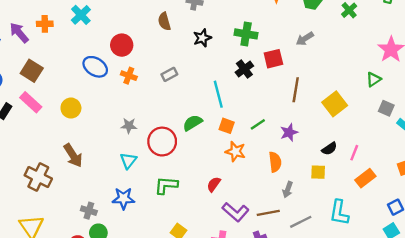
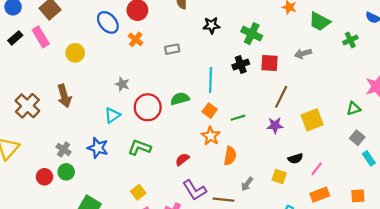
purple star: (289, 132) -> (275, 125), moved
orange semicircle: (275, 162) -> (230, 156), moved

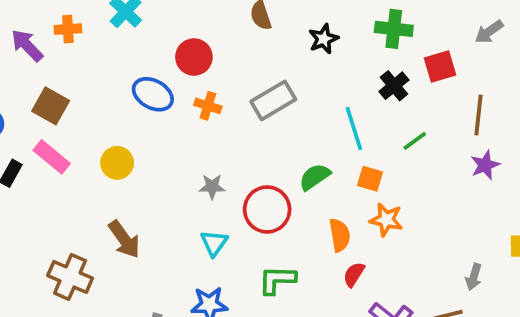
gray rectangle: (172, 49) -> (273, 100), size x1.6
green line: (238, 118) -> (415, 141), moved
orange semicircle: (230, 156) -> (340, 235), moved

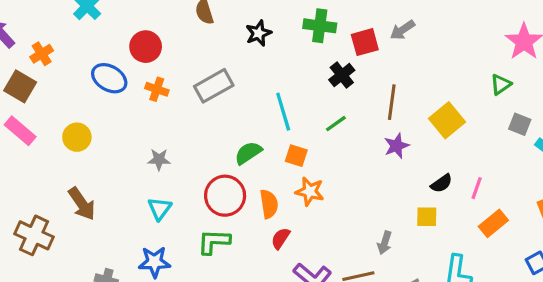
orange cross: (68, 29) -> (42, 54), moved, turned -30
red square: (440, 67) -> (365, 42), moved
black cross: (394, 86) -> (342, 75), moved
red circle: (267, 209) -> (225, 196), moved

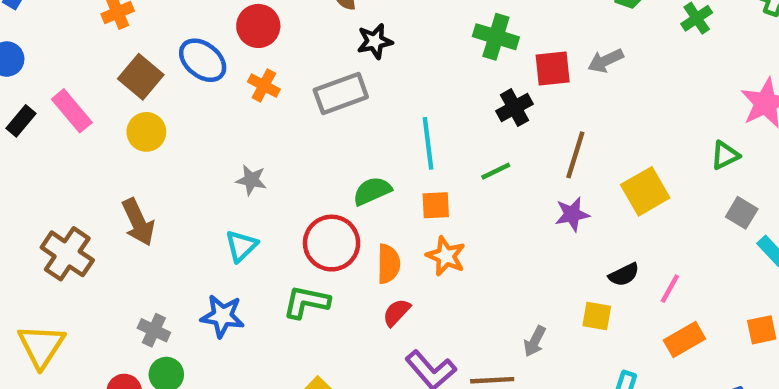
black star: (258, 33) -> (375, 41), moved
brown square: (20, 86) -> (141, 77), moved
orange square: (296, 156) -> (436, 205), turned -30

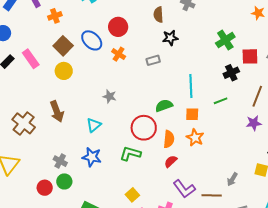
green cross: (496, 37) -> (225, 40), turned 36
gray rectangle: (341, 93) -> (153, 60), size x0.6
cyan triangle: (241, 246) -> (94, 125), moved

